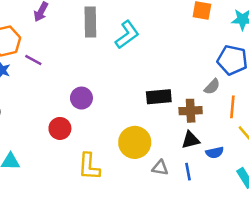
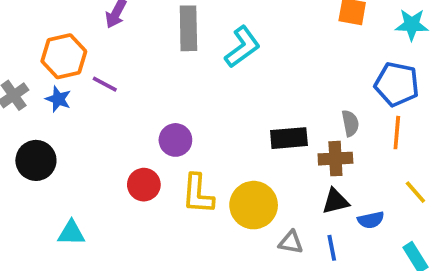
gray semicircle: (212, 87) -> (350, 123), moved, turned -54
orange line: (232, 107) -> (397, 133), moved
yellow L-shape: (89, 166) -> (198, 194), moved

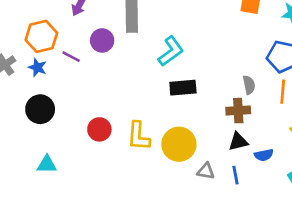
cyan L-shape: (242, 47) -> (171, 51), moved
black rectangle: (289, 138) -> (183, 88), moved
purple circle: (175, 140) -> (102, 40), moved
black circle: (36, 160) -> (40, 109), moved

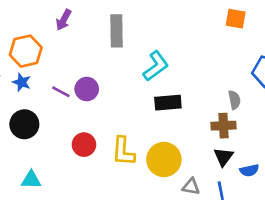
purple circle: (102, 40) -> (87, 89), moved
purple line: (71, 57) -> (61, 92), moved
black triangle: (238, 142) -> (224, 157), turned -40

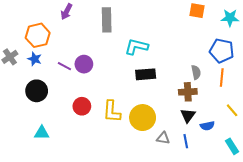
cyan L-shape: (156, 66) -> (136, 47), turned -130

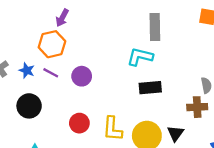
gray rectangle: (107, 20) -> (155, 27), moved
orange hexagon: (38, 35) -> (52, 44), moved
purple line: (64, 66) -> (51, 73), moved
black triangle: (188, 115) -> (175, 133), moved

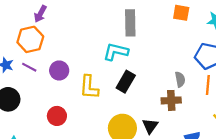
black rectangle: (150, 88) -> (126, 82), turned -55
yellow L-shape: (113, 129) -> (89, 87), moved

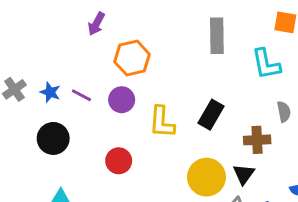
orange hexagon: (30, 39) -> (132, 58), moved
cyan L-shape: (116, 52) -> (266, 64), moved, turned -115
brown cross: (171, 100) -> (257, 140), moved

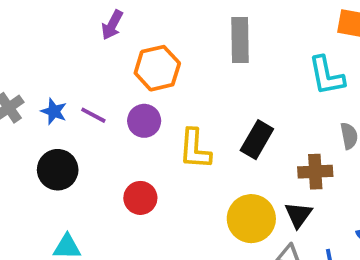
gray rectangle: (217, 36) -> (240, 40), moved

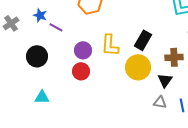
blue star: (54, 111) -> (40, 15), moved
purple circle: (144, 121) -> (83, 50), moved
yellow circle: (251, 219) -> (138, 67), moved

